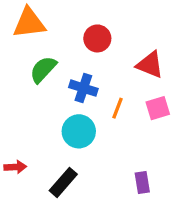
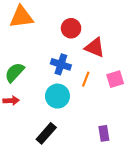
red triangle: (150, 65) -> (95, 47), moved
green semicircle: (43, 69) -> (15, 72), moved
red arrow: (15, 167) -> (11, 101), moved

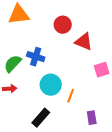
blue cross: (61, 64) -> (36, 57), moved
orange line: (86, 79) -> (71, 96), moved

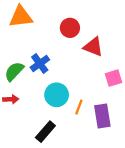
blue cross: (36, 57) -> (40, 64), turned 36
purple rectangle: (92, 118) -> (102, 116), moved, size x1.5

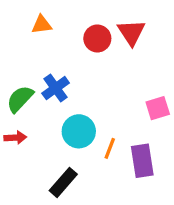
orange triangle: (21, 17) -> (42, 25), moved, size x0.6
red triangle: (93, 47) -> (131, 32), moved, turned 35

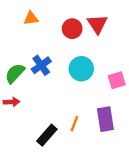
cyan circle: (79, 131) -> (81, 69), moved
orange line: (110, 148) -> (74, 124), moved

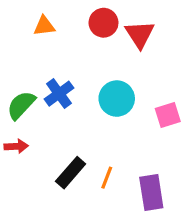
red circle: (72, 29) -> (104, 23), moved
purple rectangle: (105, 119) -> (151, 192), moved
black rectangle: (47, 135) -> (71, 173), moved

